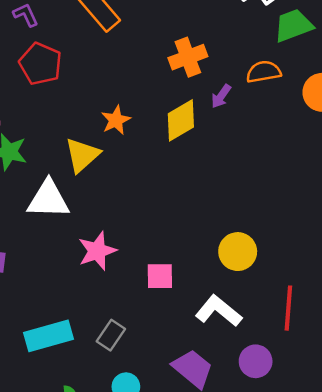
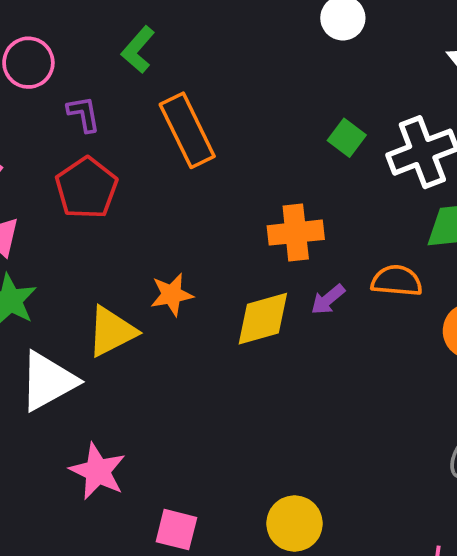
white triangle: (48, 199) -> (48, 381), turned -45
pink star: (97, 251) -> (98, 471), turned 30

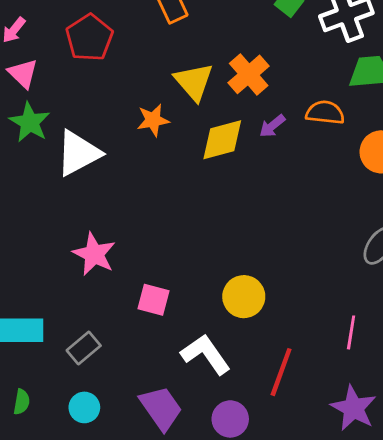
orange cross: (296, 233) -> (249, 74), turned -36
yellow triangle: (112, 331) -> (194, 82), moved, turned -45
white triangle: (48, 381) -> (78, 153), moved

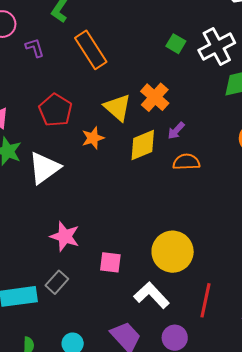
red pentagon: (89, 38) -> (55, 110), moved
orange semicircle: (325, 113) -> (186, 162), moved
yellow circle: (244, 297) -> (173, 252), size x1.4
gray rectangle: (84, 348) -> (57, 282), moved

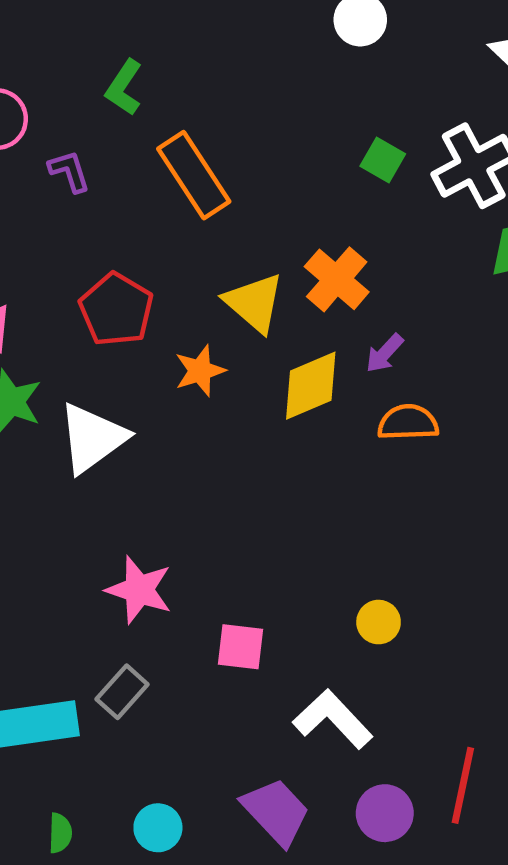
yellow circle: (173, 252) -> (379, 622), size x0.5
red line: (206, 300) -> (463, 785), moved

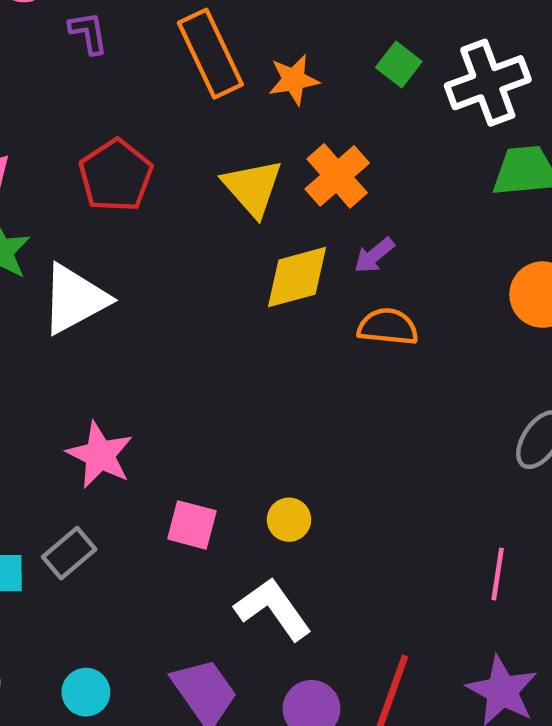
orange star: (200, 371) -> (294, 80), moved
yellow circle: (379, 622) -> (289, 520), moved

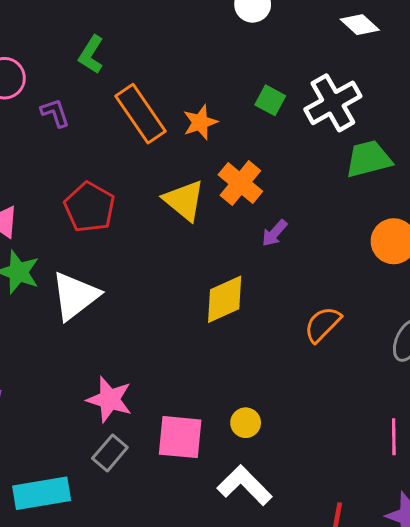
yellow diamond: (297, 277) -> (225, 299), moved
orange semicircle: (388, 327) -> (323, 324), moved, turned -42
pink square: (192, 525) -> (180, 437), size x1.4
gray rectangle: (69, 553) -> (110, 453), moved

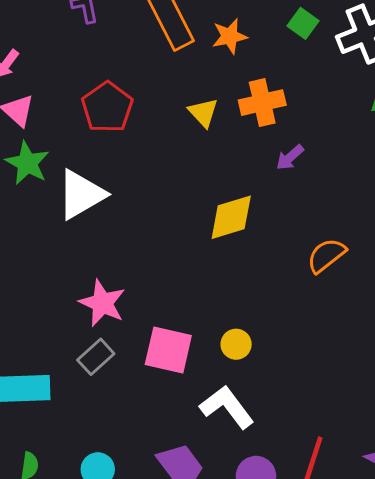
orange cross: (240, 183) -> (262, 103), turned 30
yellow triangle: (184, 200) -> (203, 113), size x0.7

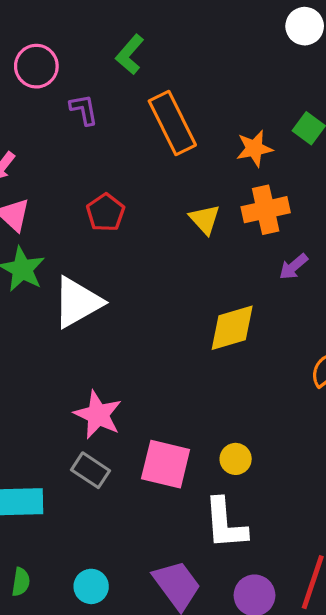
orange star: (230, 36) -> (254, 148), moved
red pentagon: (107, 107) -> (106, 212), size x0.7
gray rectangle: (96, 357) -> (91, 470), turned 75
white L-shape: (227, 407) -> (225, 524), turned -148

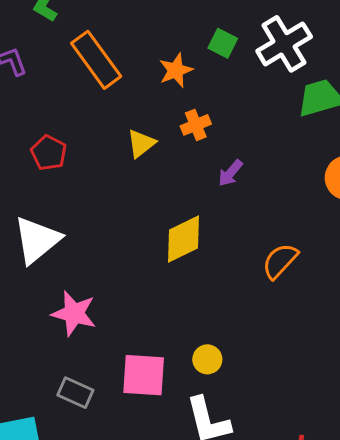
orange cross: (266, 210) -> (196, 125), size x0.7
yellow triangle: (205, 219) -> (141, 143), turned 44
pink star: (98, 415) -> (74, 313), moved

